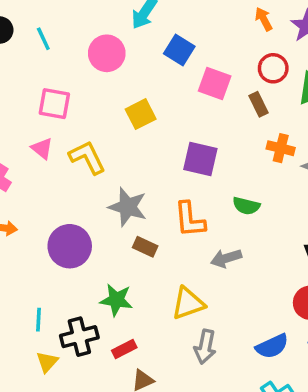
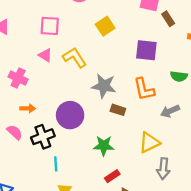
brown rectangle: (258, 104) -> (168, 19), moved
black cross: (79, 337) -> (43, 137), moved

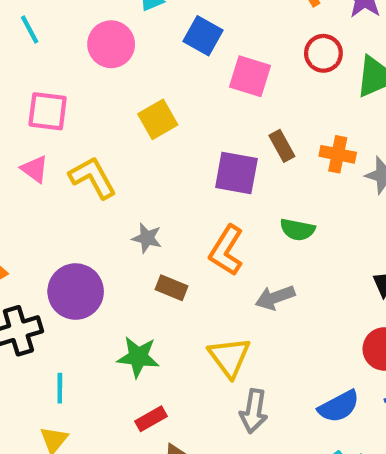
brown rectangle: (168, 19) -> (282, 146), moved
gray star: (104, 86) -> (147, 238), size x0.6
orange L-shape: (144, 89) -> (226, 250), turned 40
yellow triangle: (149, 143) -> (229, 357), turned -45
cyan line: (56, 164) -> (60, 388), moved

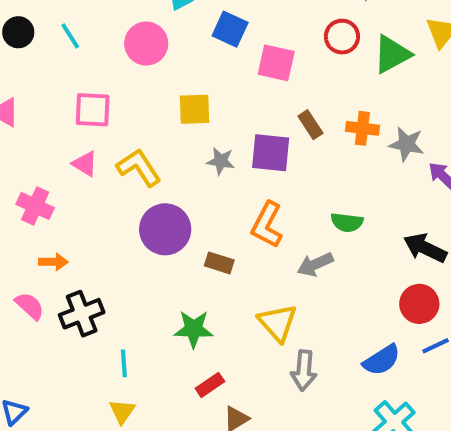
yellow square: (158, 119) -> (194, 109), turned 32
green semicircle: (297, 230) -> (347, 222), moved
gray star: (147, 238) -> (221, 161), moved
purple circle: (76, 292) -> (165, 229), moved

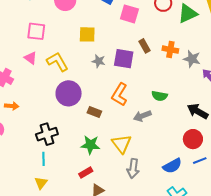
black cross: (82, 314) -> (47, 134), moved
green star: (194, 329) -> (90, 145), moved

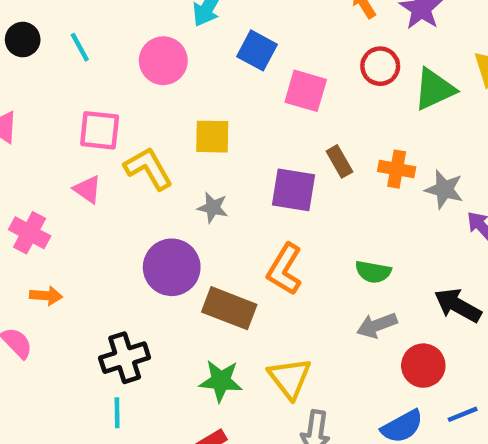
gray star: (99, 61) -> (213, 208), moved
yellow L-shape: (57, 62) -> (148, 168), moved
brown rectangle: (94, 112) -> (229, 308), size x1.6
gray arrow: (142, 116) -> (377, 325), moved
red circle: (193, 139) -> (423, 366), moved

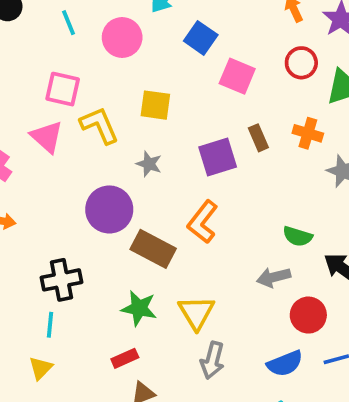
cyan line: (80, 47) -> (68, 23), moved
orange cross: (397, 169) -> (308, 133), moved
pink triangle: (87, 189) -> (47, 137), size x1.4
purple square: (293, 190) -> (218, 157), turned -33
green semicircle: (373, 272) -> (298, 236), moved

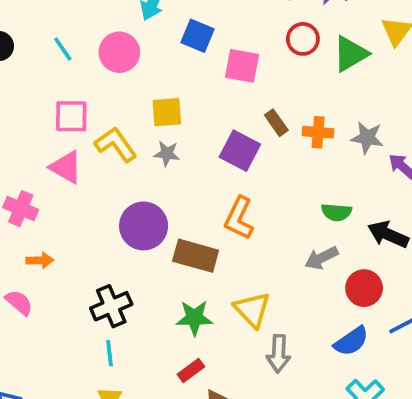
orange cross: (308, 133) -> (318, 132), moved
purple square: (218, 157) -> (240, 151), turned -33
gray star: (149, 164) -> (167, 154), moved

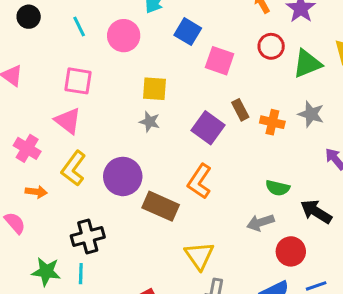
gray star: (367, 138) -> (311, 114), moved
yellow L-shape: (116, 144) -> (74, 168), moved, turned -116
green star: (194, 318) -> (46, 272), moved

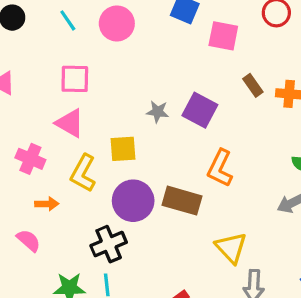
yellow square: (155, 89) -> (123, 149), moved
purple square: (208, 128) -> (200, 110), moved
purple circle: (123, 176) -> (133, 201), moved

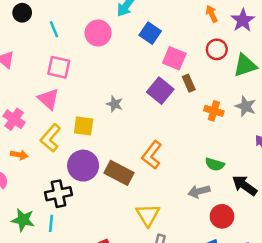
cyan line: (68, 20) -> (54, 29), moved
brown rectangle: (253, 85) -> (189, 83), moved
purple square: (200, 110) -> (160, 91), moved

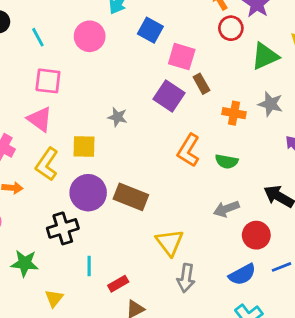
red circle: (217, 49) -> (231, 28), moved
orange L-shape: (152, 155) -> (189, 150), moved
green semicircle: (215, 164) -> (227, 161), moved
cyan line: (51, 223) -> (89, 266), moved

